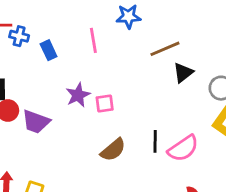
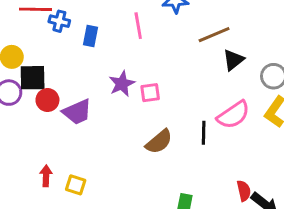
blue rectangle: (49, 50) -> (91, 36), turned 36
purple trapezoid: (36, 122) -> (77, 112), turned -44
pink semicircle: (183, 148) -> (233, 115), moved

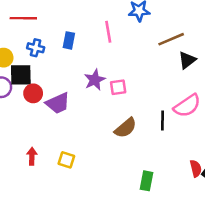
blue cross: (59, 21) -> (36, 48), moved
yellow square: (76, 185) -> (66, 160), moved

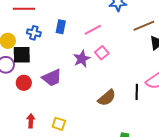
pink line: (108, 32) -> (93, 30), moved, turned 72
pink square: (118, 87) -> (102, 53), moved, turned -32
red circle: (33, 93) -> (24, 83), moved

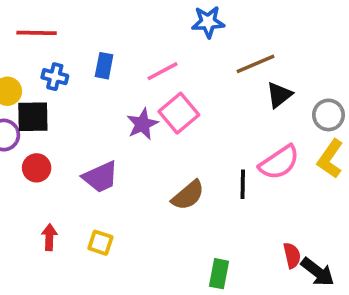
pink square: (102, 53) -> (179, 113), size x1.5
purple trapezoid: (52, 78) -> (100, 177), moved

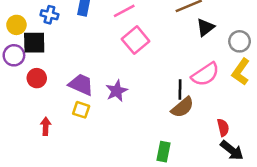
purple star: (142, 124) -> (117, 91), moved
purple trapezoid: (100, 177) -> (81, 84), turned -132
brown semicircle: (188, 195) -> (182, 107), moved
yellow square: (100, 243) -> (81, 110), moved
red semicircle: (292, 255) -> (223, 128), moved

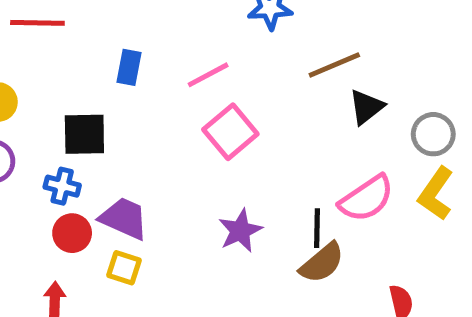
blue cross: (49, 15) -> (62, 186), moved
black square: (34, 43) -> (84, 134), moved
red circle: (37, 78) -> (72, 233), moved
purple star: (117, 91) -> (240, 231), moved

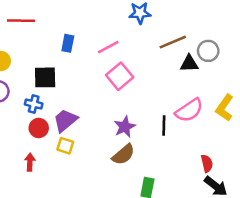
black triangle: (366, 107) -> (189, 64), turned 36
gray circle: (433, 134) -> (208, 51), moved
purple trapezoid: (124, 218) -> (65, 120), turned -64
brown semicircle: (322, 263) -> (123, 155), moved

